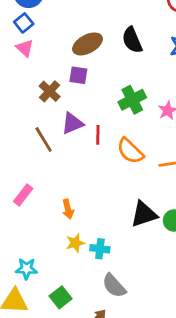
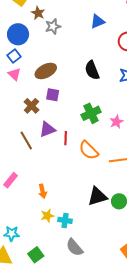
brown ellipse: (88, 44) -> (46, 71), moved

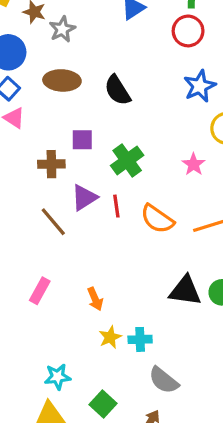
black semicircle: (92, 70) -> (117, 90), moved
brown ellipse: (46, 71) -> (62, 80), moved, turned 40
brown cross: (31, 106) -> (51, 164), turned -35
green cross: (91, 113) -> (127, 160), moved
black triangle: (97, 196) -> (185, 291), turned 35

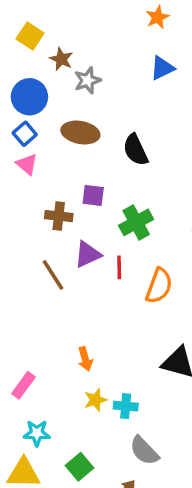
orange semicircle: (157, 219) -> (159, 286), turned -112
pink rectangle: (40, 291) -> (23, 385), moved

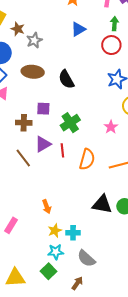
cyan star: (37, 433) -> (56, 252), moved

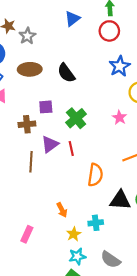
brown line: (23, 158) -> (31, 162), turned 48
orange semicircle: (87, 159) -> (95, 175), moved
cyan cross: (73, 233) -> (96, 223), moved

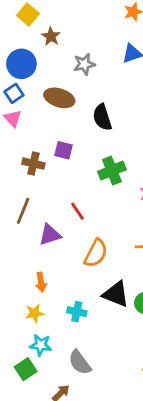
gray star: (27, 36) -> (84, 64), moved
green cross: (76, 118) -> (112, 171), moved
purple triangle: (50, 144) -> (50, 235), moved
red line: (71, 148) -> (77, 211), turned -40
yellow star: (74, 234) -> (35, 313), moved

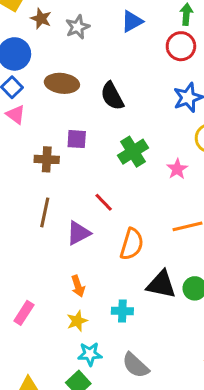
gray star: (84, 64) -> (78, 27), moved

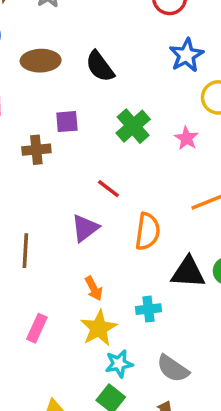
brown line: (45, 212) -> (25, 251), moved
yellow star: (77, 321) -> (99, 328), size x1.5

